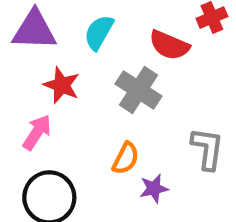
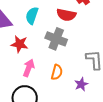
pink arrow: (37, 132) -> (29, 68), moved
purple star: (154, 188) -> (81, 84), moved

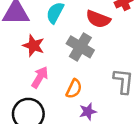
purple star: (81, 84) -> (88, 112), moved

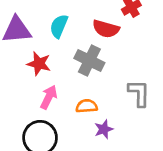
orange semicircle: (74, 89) -> (87, 106), turned -114

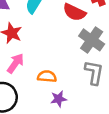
gray cross: (89, 60) -> (92, 40), moved

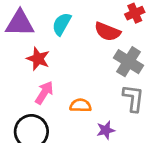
purple star: (59, 99) -> (106, 130), moved

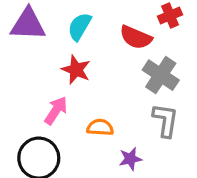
red star: (38, 59) -> (76, 70), moved

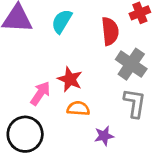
red semicircle: (136, 37) -> (110, 31), turned -120
red star: (76, 70) -> (70, 79), moved

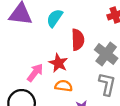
red semicircle: (110, 31) -> (78, 40), moved

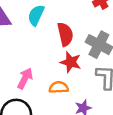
red star: (58, 63) -> (71, 62), moved

